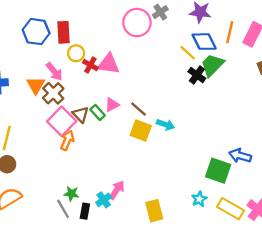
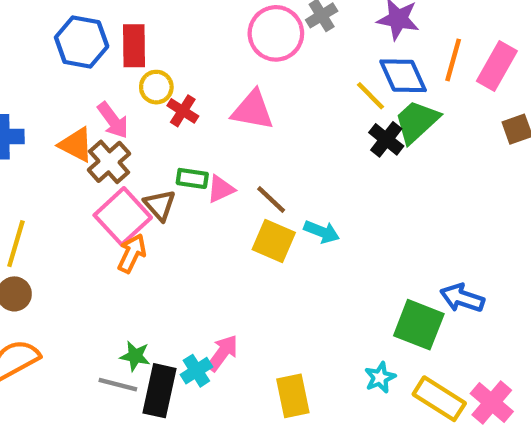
pink triangle: (109, 64) -> (253, 110), moved
orange triangle: (36, 85) -> (76, 145), turned -36
green rectangle: (98, 112) -> (192, 178), moved, turned -42
gray line: (63, 209) -> (118, 385), turned -48
black rectangle: (85, 211) -> (159, 391), size x1.6

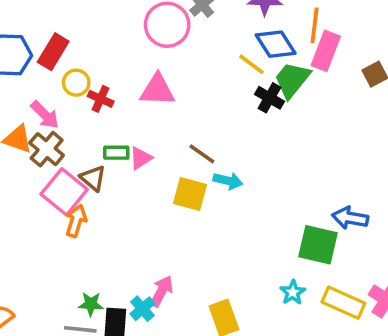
red rectangle: (134, 46) -> (53, 52), turned 40
pink rectangle: (497, 66) -> (326, 51), moved
brown line: (271, 199) -> (202, 154), moved

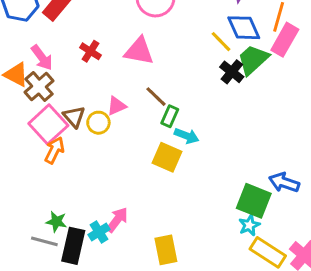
yellow circle: (76, 83) -> (98, 123), moved
green rectangle: (116, 153) -> (170, 116), moved, turned -75
brown line: (202, 154) -> (156, 97), moved
yellow square: (190, 194) -> (167, 157), moved
cyan star: (293, 292) -> (249, 225), moved

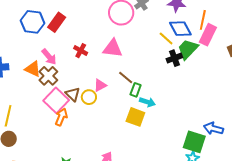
black cross: (232, 72) -> (174, 58), turned 35

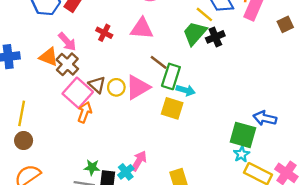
green trapezoid: (188, 49) -> (195, 33), moved
pink triangle: (100, 85) -> (138, 87), moved, size x1.6
green rectangle: (136, 90) -> (171, 76), size x1.5

